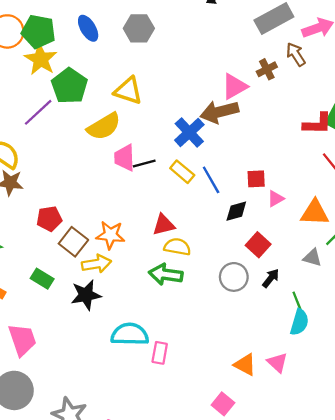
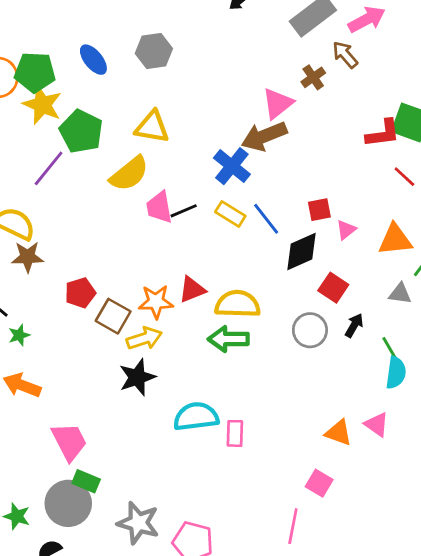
black diamond: (236, 211) -> (302, 251), size x1.4
red triangle: (164, 225) -> (192, 290), moved
yellow semicircle: (177, 247) -> (238, 304), size x1.4
green rectangle: (42, 279) -> (86, 481), moved

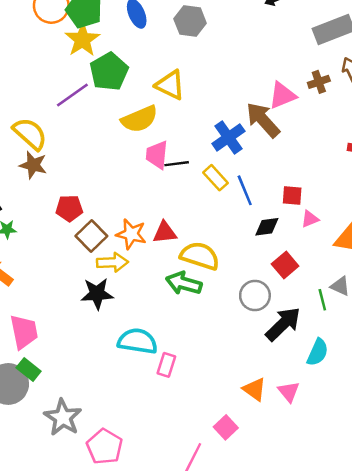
brown arrow: (264, 136) -> (263, 120), turned 54
black diamond: (302, 251) -> (267, 227), size x0.7
black arrow: (354, 325) -> (283, 324), moved, size x1.8
green line: (390, 348) -> (322, 300), moved

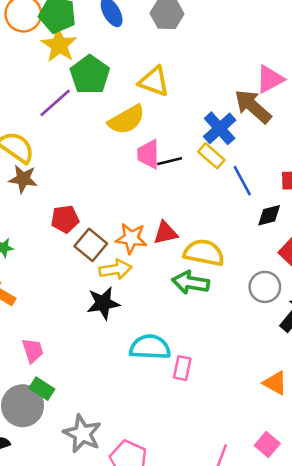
yellow rectangle: (215, 178) -> (211, 156), moved
pink trapezoid: (24, 332) -> (33, 351), size x0.7
pink square: (226, 427) -> (267, 444), moved

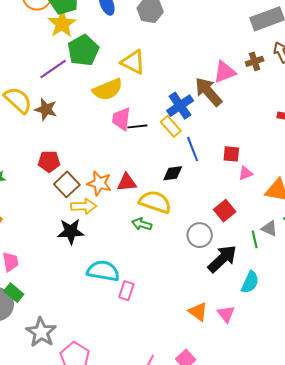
brown star: (23, 179) -> (46, 109), moved
black diamond: (269, 215) -> (173, 173), moved
green arrow: (191, 283) -> (142, 224), size x0.7

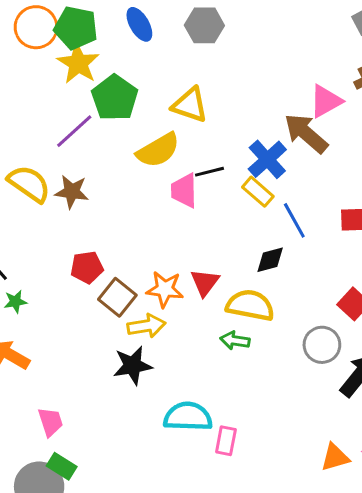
black line: (137, 126) -> (209, 172), moved
red triangle: (127, 182) -> (205, 282), turned -40
orange triangle: (198, 312) -> (335, 457), turned -45

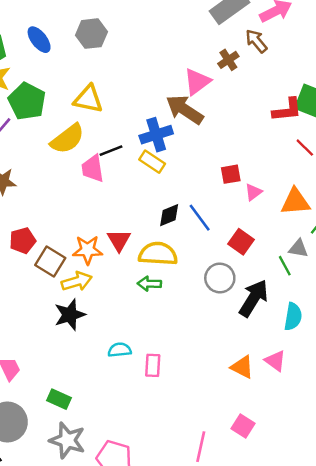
blue cross: (267, 159) -> (156, 135), turned 32
blue line: (294, 220) -> (200, 218), moved
cyan semicircle: (188, 417) -> (120, 350), size x0.6
orange triangle: (335, 457) -> (242, 367), turned 50
green rectangle: (62, 466) -> (59, 399), moved

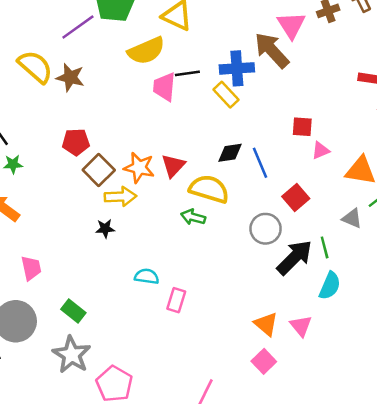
pink triangle: (197, 82) -> (291, 25), turned -40
green line: (285, 266) -> (325, 247), moved
black star: (70, 315) -> (105, 228), size x0.6
pink square: (243, 426) -> (264, 361), moved

